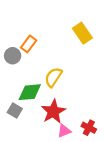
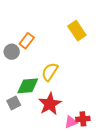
gray square: (15, 110) -> (14, 103), turned 32
red cross: (89, 128) -> (83, 119), turned -32
pink triangle: (64, 131) -> (71, 122), moved

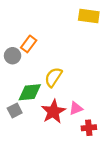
yellow rectangle: (77, 31) -> (89, 16), moved, turned -48
pink triangle: (71, 122) -> (76, 108), moved

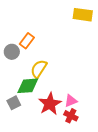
yellow semicircle: (53, 77) -> (39, 69), moved
red cross: (89, 128) -> (71, 116), moved, turned 32

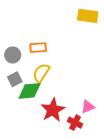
orange rectangle: (27, 41) -> (38, 48), moved, turned 49
pink triangle: (71, 101) -> (88, 107), moved
gray square: (14, 103) -> (15, 79), moved

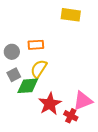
yellow rectangle: (88, 16) -> (71, 15), moved
pink triangle: (88, 107) -> (83, 101), size x1.5

